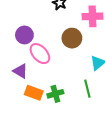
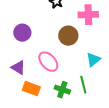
pink ellipse: (40, 54) -> (48, 62), moved
green cross: (55, 94) -> (62, 90), moved, turned 35

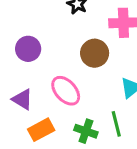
orange rectangle: (31, 89) -> (41, 130), turned -48

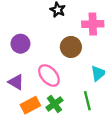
green cross: (86, 131) -> (54, 104), moved, turned 35

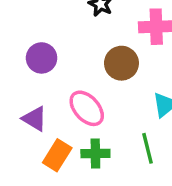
green cross: (54, 104) -> (95, 153), turned 35
orange rectangle: (30, 105) -> (57, 155), turned -30

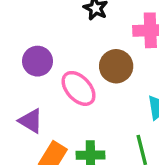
pink ellipse: (87, 108) -> (79, 88), moved

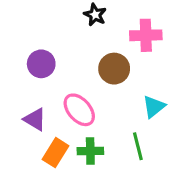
pink ellipse: (79, 88) -> (79, 110), moved

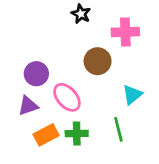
purple circle: (41, 64) -> (36, 74), moved
purple triangle: (35, 119) -> (28, 106), turned -50
orange rectangle: (55, 153) -> (46, 135), turned 30

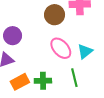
brown circle: (98, 61) -> (55, 15), moved
pink ellipse: (67, 97) -> (61, 48), moved

